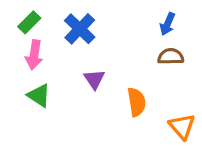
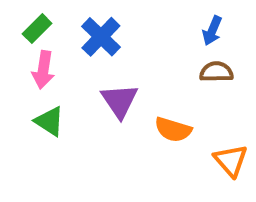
purple triangle: (94, 79) -> (119, 101), size x1.4
orange semicircle: (137, 102) -> (173, 130), turned 116

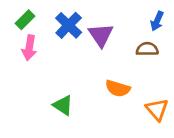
blue arrow: (212, 31) -> (157, 21), moved
purple triangle: (119, 101) -> (101, 35), moved
green triangle: (49, 121) -> (63, 105), moved

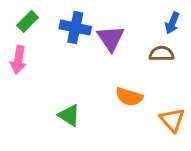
blue cross: (69, 25) -> (75, 28), turned -32
pink arrow: (29, 48) -> (18, 60), moved

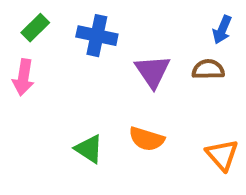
purple triangle: (111, 38) -> (153, 71), moved
orange semicircle: (129, 97) -> (147, 139), moved

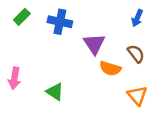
brown semicircle: (208, 69) -> (136, 54), moved, turned 54
pink arrow: (23, 77) -> (14, 78), moved
orange semicircle: (147, 139) -> (110, 68), moved

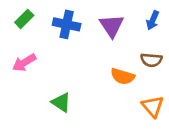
purple triangle: (94, 44) -> (112, 26), moved
brown semicircle: (136, 54) -> (151, 60), turned 132
pink arrow: (14, 78) -> (24, 63), moved, turned 50

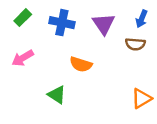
brown semicircle: (151, 60) -> (135, 44), moved
orange semicircle: (123, 76) -> (81, 64), moved
orange triangle: (153, 106) -> (142, 98), turned 40

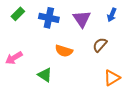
brown semicircle: (135, 44) -> (100, 45), moved, turned 126
pink arrow: (23, 58) -> (14, 58), moved

